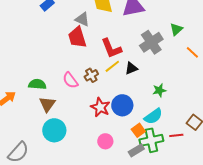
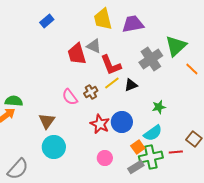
gray triangle: (82, 19) -> (94, 46), moved
green triangle: (176, 29) -> (176, 46), size x1.6
green semicircle: (37, 84) -> (14, 101), moved

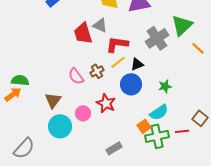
red L-shape: (111, 65) -> (117, 44), turned 120
blue circle: (122, 122) -> (131, 84), moved
pink circle: (105, 158) -> (83, 113), moved
gray rectangle: (136, 167) -> (114, 148), moved

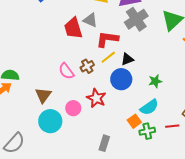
gray cross: (157, 38) -> (136, 19), moved
green cross: (157, 136) -> (147, 131), size x0.7
gray rectangle: (114, 148) -> (104, 143), turned -42

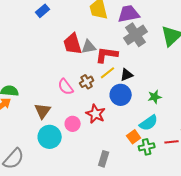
gray triangle: (90, 20) -> (89, 47), moved, turned -35

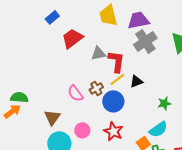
red trapezoid: (73, 44) -> (72, 38), moved, turned 70
red L-shape: (107, 55) -> (116, 61), turned 90
blue circle: (121, 95) -> (113, 101), moved
red star: (96, 114) -> (113, 131), moved

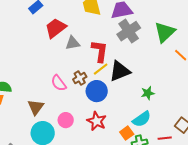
gray triangle: (98, 53) -> (73, 43), moved
black triangle: (136, 81) -> (120, 71), size x1.6

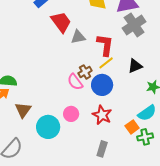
red trapezoid: (56, 28) -> (61, 22), turned 90
black triangle: (120, 71) -> (135, 66), moved, size x0.7
pink semicircle: (59, 83) -> (75, 82), moved
brown triangle: (36, 107) -> (23, 110), moved

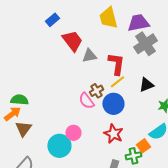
brown triangle: (23, 110) -> (23, 129), moved
pink circle: (71, 114) -> (73, 133), moved
green cross: (145, 137) -> (133, 156), moved

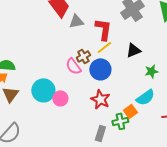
cyan circle: (59, 146) -> (43, 90), moved

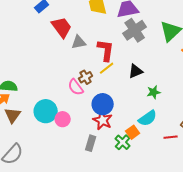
blue circle: (100, 69) -> (103, 104), moved
green cross: (120, 121) -> (123, 142), turned -35
gray rectangle: (100, 133) -> (91, 143), moved

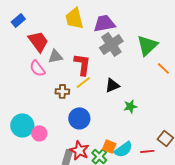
brown cross: (86, 77) -> (62, 91), turned 32
pink semicircle: (76, 87) -> (37, 68), moved
cyan semicircle: (148, 118) -> (123, 149), moved
red star: (103, 120) -> (79, 150), moved
orange square: (133, 132) -> (109, 146), turned -32

